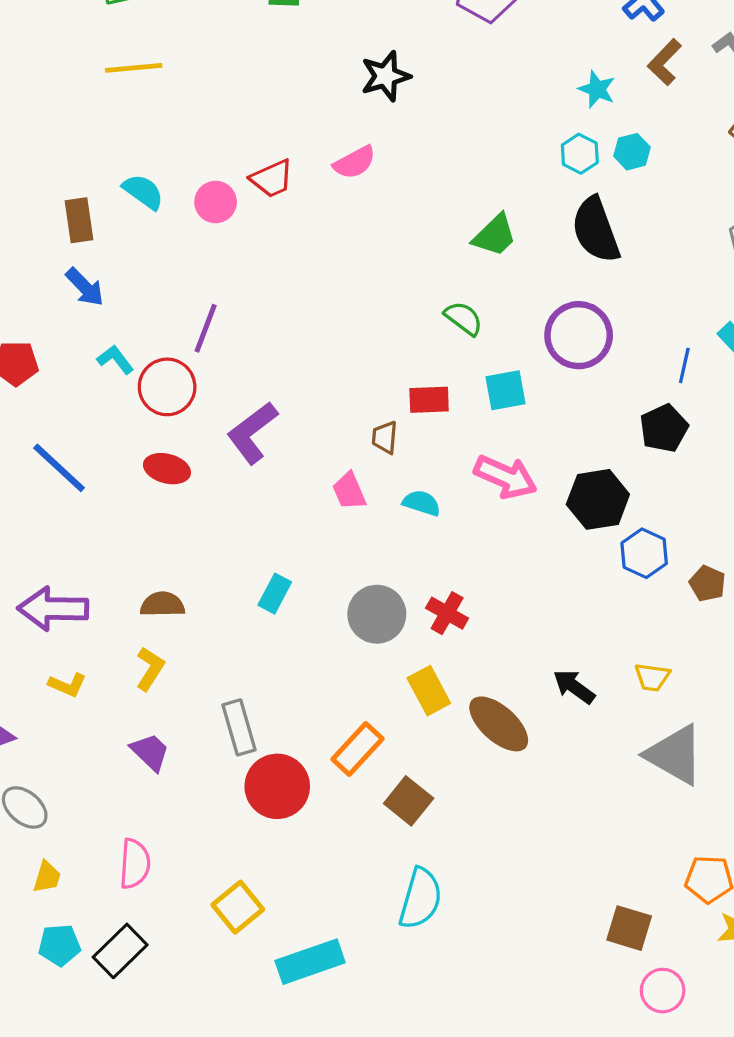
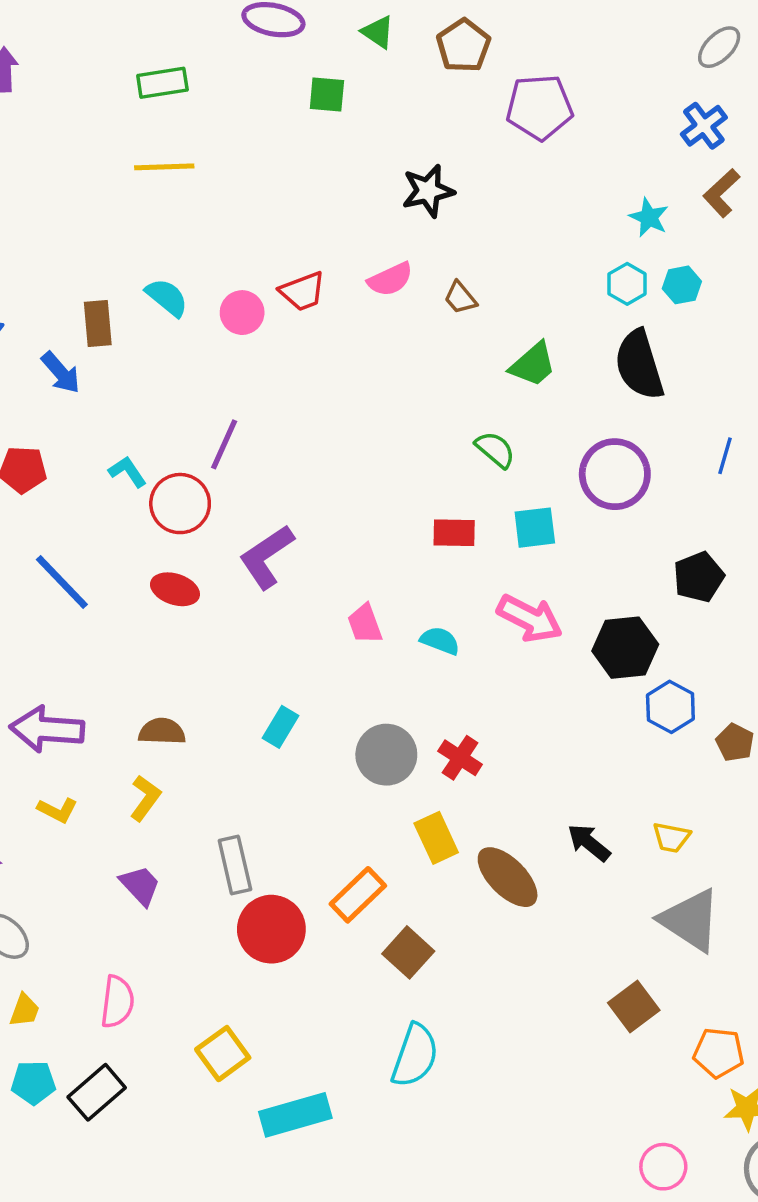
blue arrow: (85, 287) -> (61, 373), moved
blue line: (684, 365) -> (725, 456), moved
brown trapezoid: (385, 437) -> (460, 298), moved, turned -48
brown square: (629, 928) -> (634, 1007), moved, turned 33

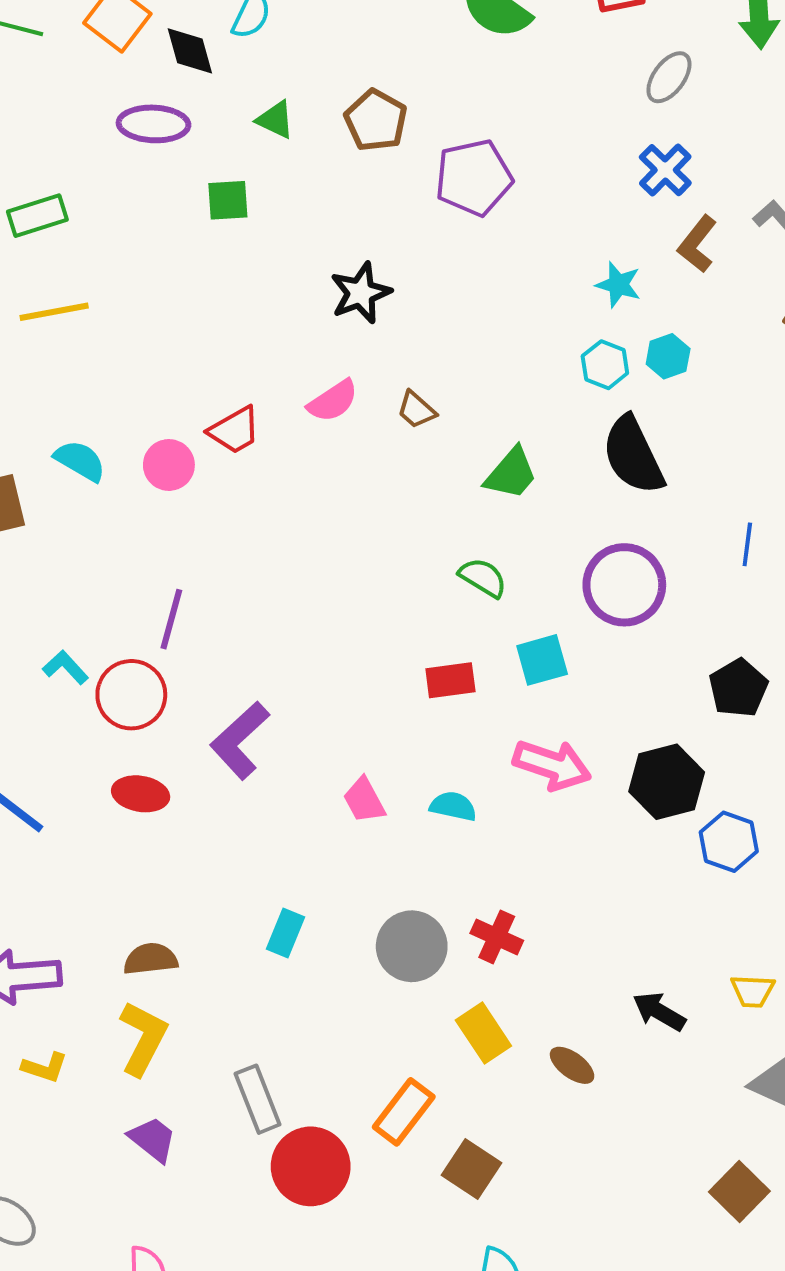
yellow L-shape: (145, 798) -> (143, 1038), size x1.4
brown ellipse: (508, 877) -> (572, 1065), size x0.6

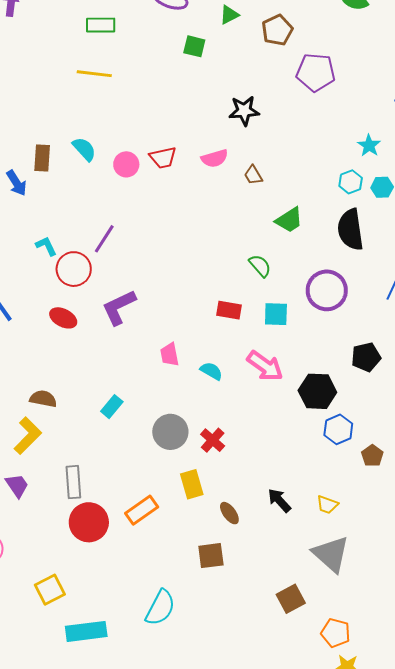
green triangle: (275, 120) -> (229, 15), turned 50
brown square: (472, 1169) -> (211, 556), moved, turned 32

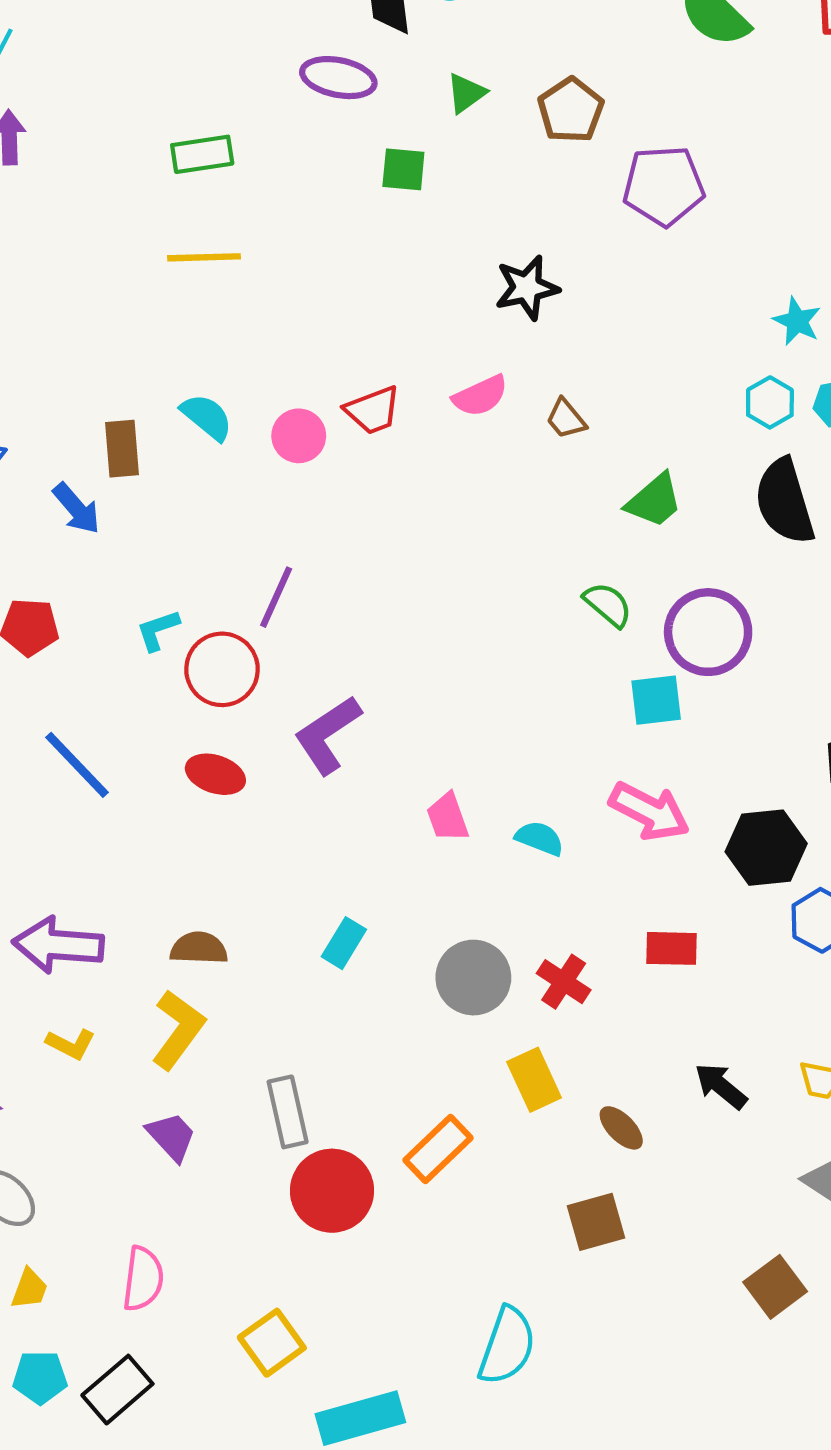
cyan L-shape: (46, 246) -> (158, 630), turned -75
purple circle: (327, 290) -> (708, 632), moved
red rectangle: (229, 310) -> (671, 948), moved

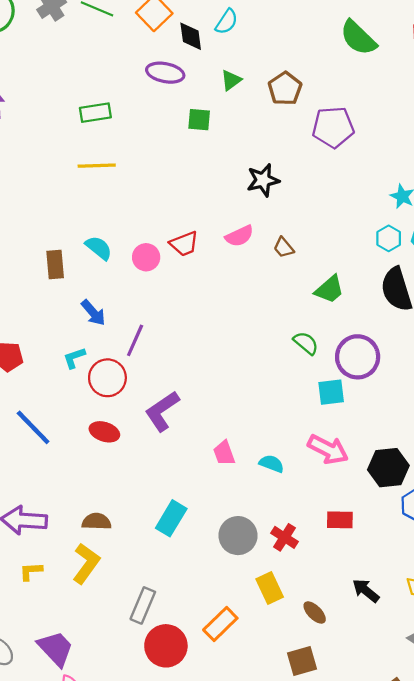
blue arrow: (77, 509) -> (93, 313), moved
cyan rectangle: (344, 943) -> (171, 518), size x1.4
yellow L-shape: (71, 1044) -> (31, 571), turned 150
gray rectangle: (288, 1112) -> (143, 605), turned 36
purple trapezoid: (171, 1137) -> (56, 648), moved, size x1.4

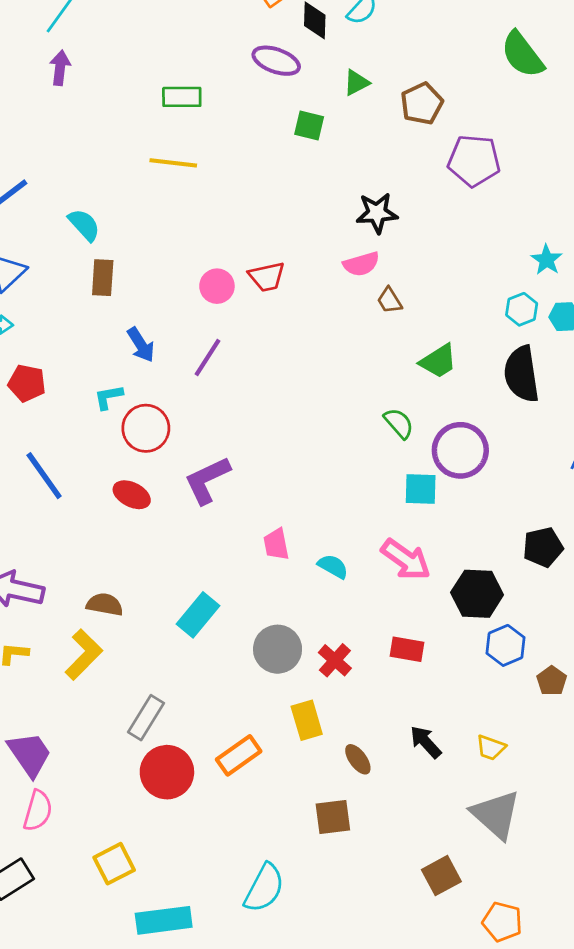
pink semicircle: (239, 236) -> (361, 264), moved
cyan semicircle: (99, 248) -> (84, 225), moved
purple line: (135, 340) -> (208, 358), moved

